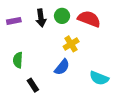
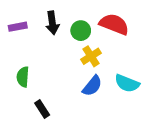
green circle: (62, 16) -> (81, 31), moved
blue semicircle: (62, 67) -> (92, 86), moved
cyan semicircle: (99, 78) -> (127, 83), moved

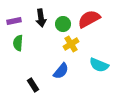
red semicircle: (114, 24) -> (89, 19), turned -50
green semicircle: (23, 77) -> (18, 43), moved
blue semicircle: (92, 86) -> (61, 71), moved

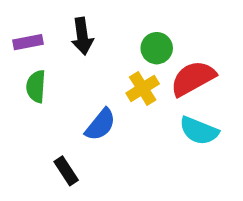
red semicircle: (89, 19) -> (193, 78), moved
green circle: (63, 24) -> (157, 48), moved
blue semicircle: (61, 71) -> (100, 125), moved

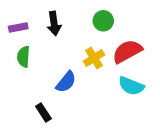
green circle: (157, 48) -> (103, 21), moved

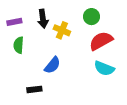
green circle: (103, 21) -> (92, 17), moved
yellow cross: (94, 58) -> (62, 30), moved, turned -35
black rectangle: (43, 113) -> (34, 89), turned -64

